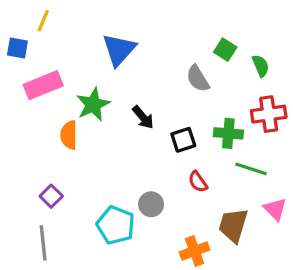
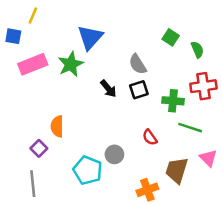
gray semicircle: (198, 79) -> (138, 64), moved
green star: (93, 104) -> (71, 64), moved
orange semicircle: (69, 135) -> (57, 126), moved
black square: (183, 140) -> (139, 90), moved

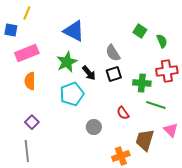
blue triangle: (90, 37) -> (74, 31), turned -45
green star: (71, 64) -> (67, 62), moved
orange semicircle: (57, 126) -> (30, 81), moved
cyan pentagon: (88, 170) -> (72, 94), moved, turned 30

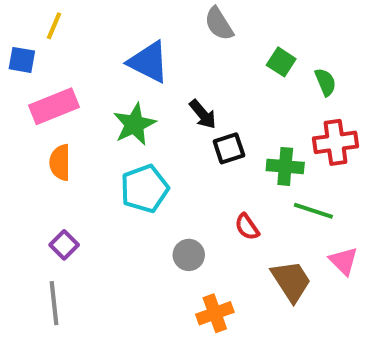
gray semicircle: (113, 53) -> (219, 24), moved
black arrow: (89, 73) -> (203, 114), moved
brown trapezoid: (145, 140) -> (291, 281), turned 130
orange cross: (121, 156) -> (215, 313), moved

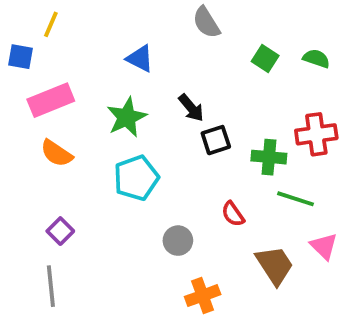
blue triangle: (149, 62) -> (140, 58), size x0.7
green semicircle: (325, 82) -> (316, 58), moved, turned -48
orange semicircle: (60, 162) -> (57, 153), turned -56

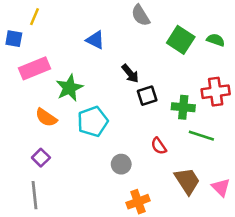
green square: (265, 58) -> (181, 40), size x1.5
green star: (127, 117) -> (69, 88), moved
orange semicircle: (57, 153) -> (46, 118), moved
pink triangle: (324, 246) -> (221, 187), moved

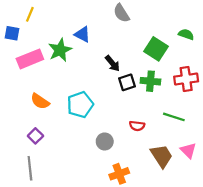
green square: (181, 40) -> (156, 49), moved
green star: (69, 88) -> (60, 50), moved
green cross: (183, 107) -> (150, 81), moved
red semicircle: (159, 146) -> (137, 126), turned -48
pink triangle: (221, 187) -> (188, 150), moved

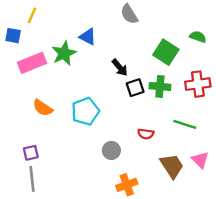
purple square: (35, 136) -> (31, 153), moved, turned 32

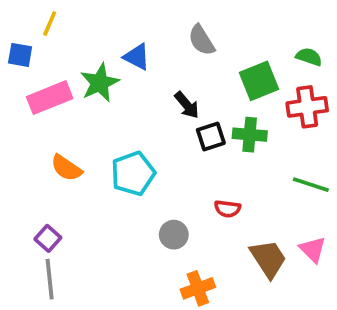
gray semicircle: (129, 14) -> (202, 40), moved
green square: (166, 52) -> (259, 81), turned 35
red cross: (198, 84) -> (307, 107), moved
green line: (185, 124) -> (311, 185), moved
purple square: (31, 153) -> (48, 238), turned -35

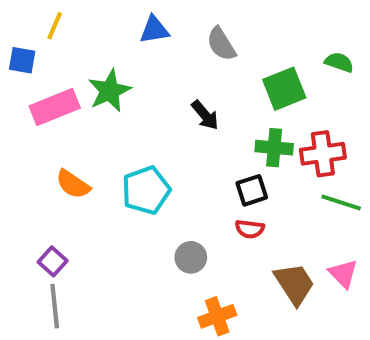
blue triangle: (137, 57) -> (154, 30), moved, turned -36
red cross: (307, 107) -> (323, 154), moved
black square: (211, 136) -> (252, 190), moved

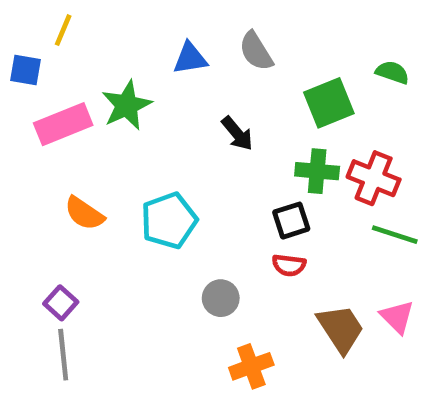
blue triangle: (154, 30) -> (190, 58), moved
red cross: (323, 154) -> (374, 178), turned 30

